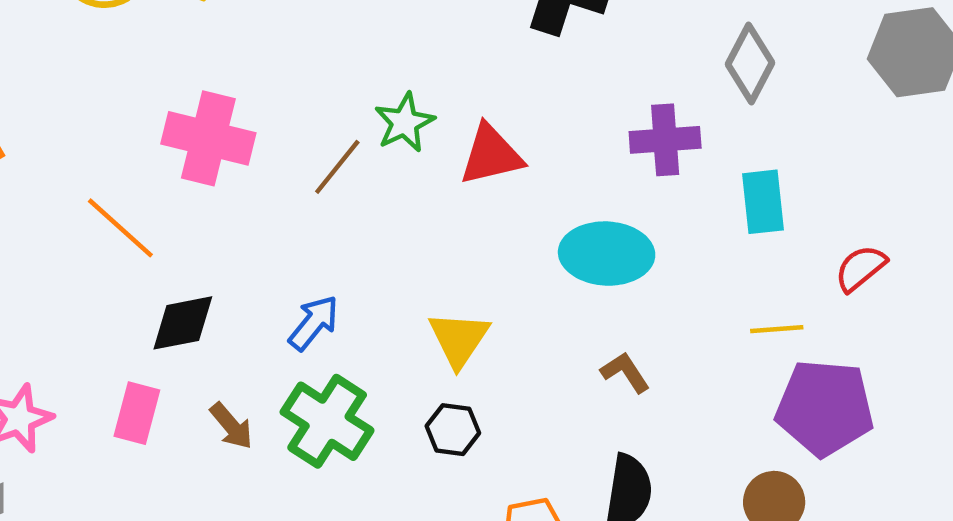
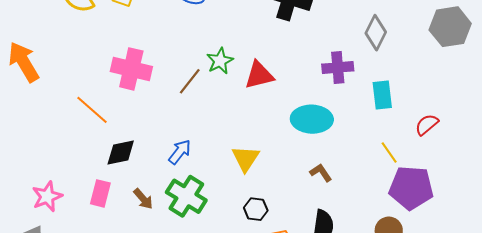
yellow line: (777, 329) -> (389, 152), turned 60
black hexagon: (453, 430) -> (256, 209), moved

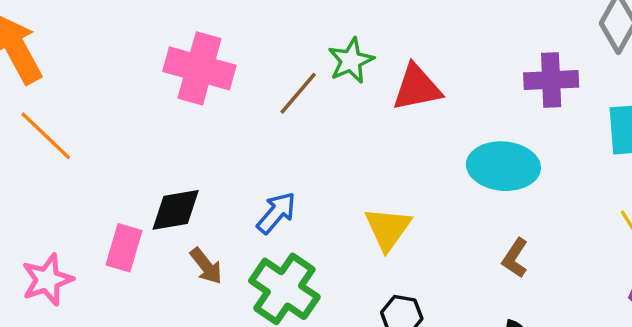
orange line: (92, 110) -> (46, 136), moved
brown L-shape: (321, 173) -> (515, 258), turned -115
pink rectangle: (100, 193) -> (124, 248), moved
brown arrow: (143, 199) -> (206, 266), moved

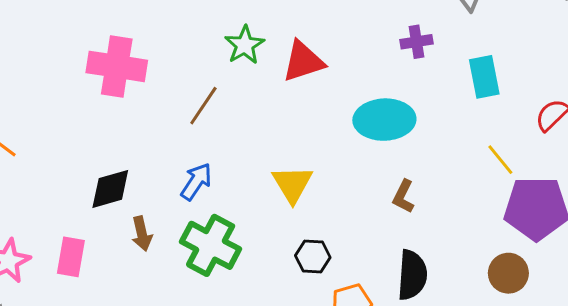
purple cross: (551, 80) -> (416, 42), size x0.7
brown line: (298, 93) -> (203, 106), moved
pink rectangle: (124, 248) -> (71, 257), moved
brown arrow: (206, 266) -> (142, 234), turned 32

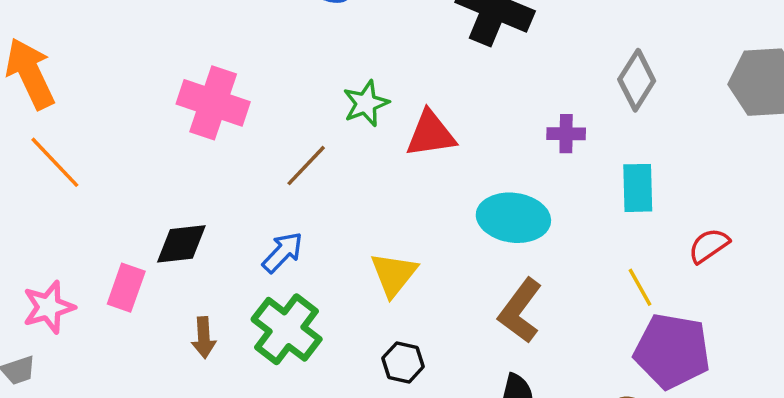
brown L-shape: (403, 196) -> (520, 311), size x1.6
brown arrow: (142, 234) -> (204, 338), moved
pink rectangle: (71, 257) -> (126, 288), moved

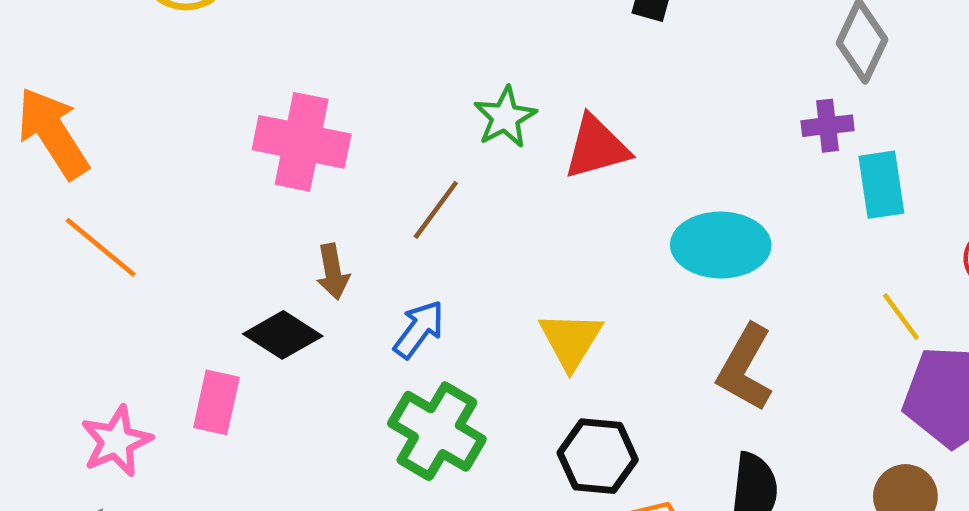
purple cross: (566, 134) -> (828, 126), moved
black diamond: (181, 244) -> (283, 335), turned 46
brown arrow: (204, 338) -> (333, 272), moved
black hexagon: (403, 362) -> (598, 456), size x1.4

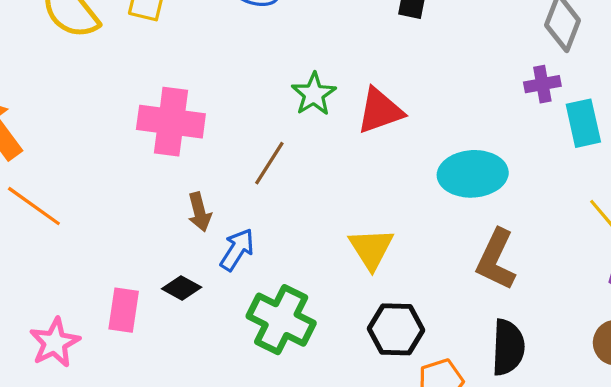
blue arrow: (419, 329) -> (237, 250), moved
black diamond: (283, 335) -> (182, 288), moved, size x0.7

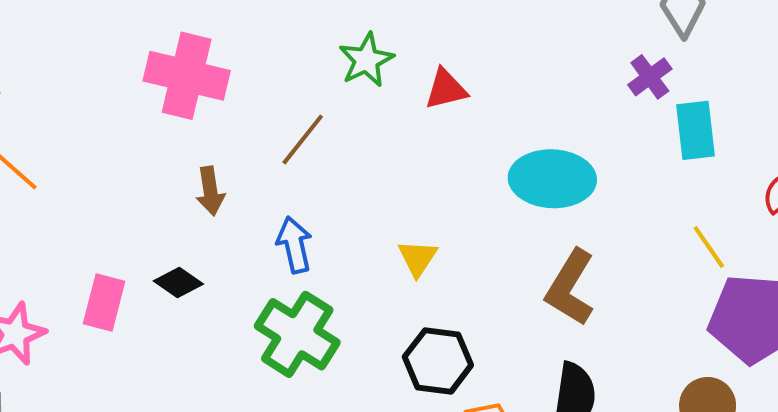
purple cross: (542, 84) -> (650, 77), turned -32
red triangle: (380, 111) -> (446, 89), size x0.7
yellow triangle: (371, 249) -> (418, 258), size x0.7
blue arrow: (237, 250) -> (294, 245), moved, turned -51

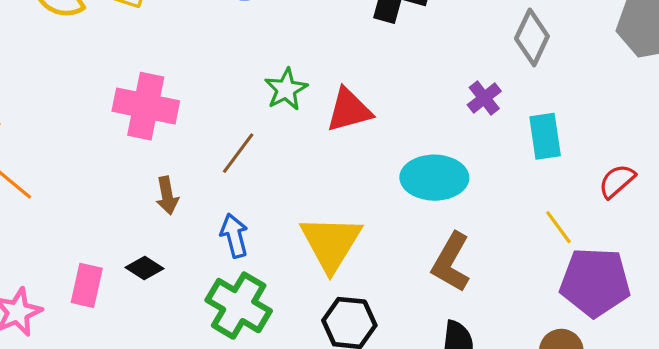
purple cross: (650, 77) -> (484, 98), moved
red triangle: (446, 89) -> (349, 110), size x1.4
yellow triangle: (418, 258) -> (331, 243), size x2.0

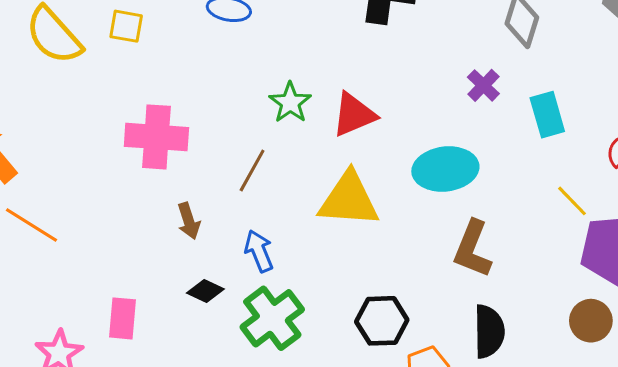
yellow triangle: (331, 243) -> (349, 199), moved, turned -50
black diamond: (144, 268) -> (205, 291), moved
green cross: (239, 306) -> (272, 318), turned 30

